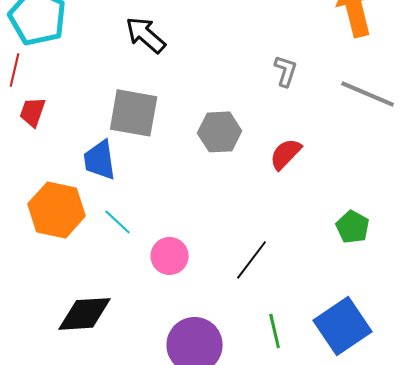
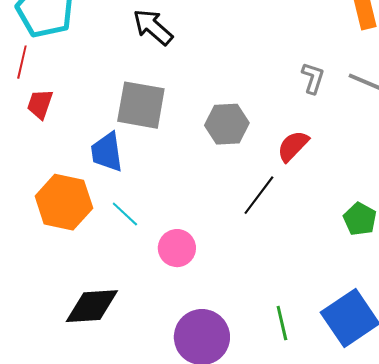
gray L-shape: (286, 71) -> (313, 78), moved
black line: (252, 260) -> (259, 195), moved

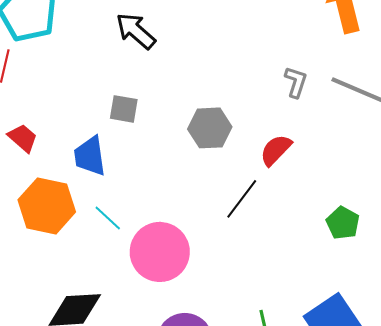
red trapezoid: (40, 104) -> (23, 138), moved, turned 112
gray square: (141, 105) -> (124, 109), size x0.6
pink circle: (177, 248) -> (160, 252), size x1.6

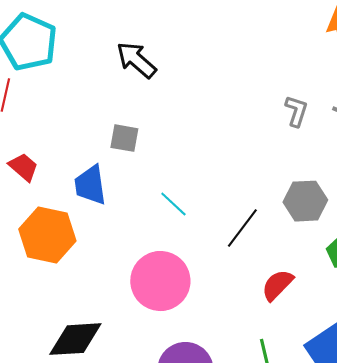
gray hexagon: (210, 128) -> (305, 201), moved
red semicircle: (276, 150) -> (277, 285), moved
cyan line: (108, 218) -> (173, 204), moved

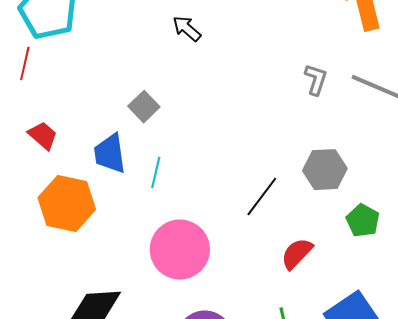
black arrow: (136, 60) -> (187, 29), moved, size x0.7
gray square: (124, 138) -> (144, 107), turned 36
cyan line: (173, 204) -> (156, 173), moved, turned 60

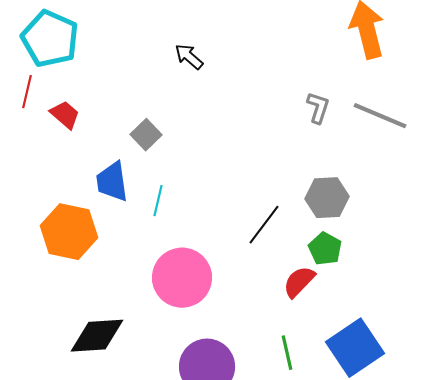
red trapezoid: (43, 136) -> (65, 115), moved
green pentagon: (363, 221) -> (325, 249), moved

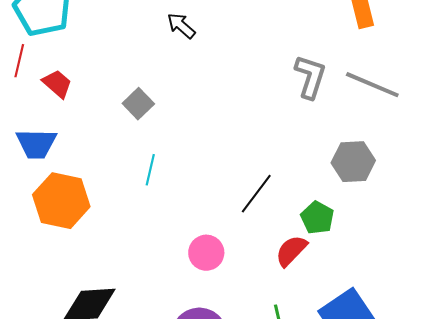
gray L-shape: (318, 108) -> (310, 77), size x1.4
blue trapezoid: (112, 182) -> (36, 144), moved, turned -81
gray hexagon: (327, 198) -> (353, 162), moved
pink circle: (182, 278) -> (206, 253), moved, size x0.6

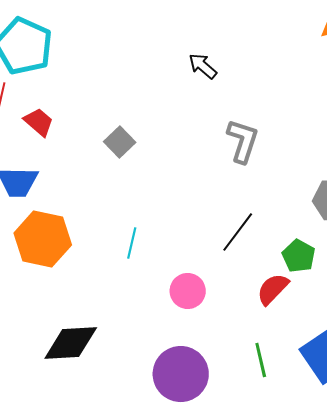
black arrow: (181, 26) -> (203, 66), moved
gray L-shape: (310, 77) -> (243, 141), moved
cyan line: (150, 170) -> (132, 243), moved

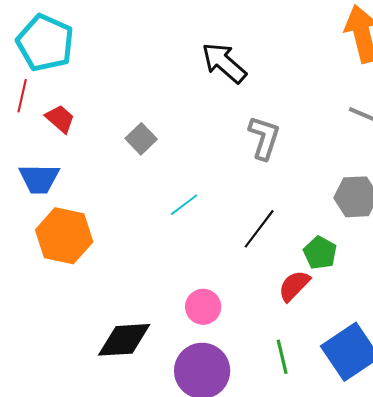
black arrow: (203, 66) -> (224, 63), size x1.6
cyan line: (132, 243) -> (184, 205), moved, turned 40
pink circle: (188, 291) -> (203, 307), moved
black diamond: (71, 343) -> (124, 340), moved

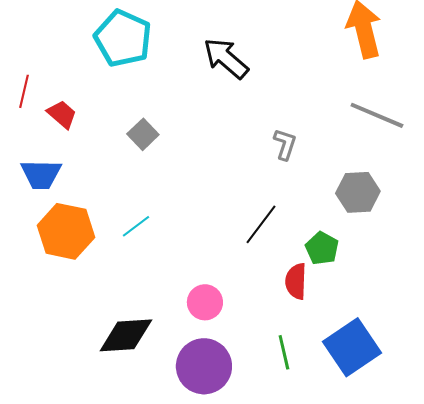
cyan pentagon: (45, 43) -> (123, 38), moved
gray L-shape: (264, 138) -> (285, 144), moved, size x0.7
cyan line: (184, 205) -> (136, 226), moved
red semicircle: (294, 286) -> (296, 281), turned -42

